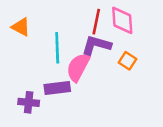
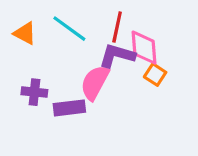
pink diamond: (122, 20) -> (144, 48), moved
cyan line: (57, 48) -> (69, 29), moved, turned -52
purple cross: (29, 102) -> (34, 92), moved

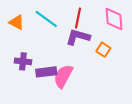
pink diamond: (144, 48) -> (114, 19), moved
pink semicircle: (95, 83) -> (63, 76), moved

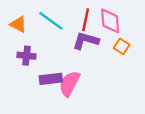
pink diamond: (114, 19) -> (110, 21), moved
orange square: (103, 50) -> (122, 46), moved
purple cross: (23, 61) -> (26, 56), moved

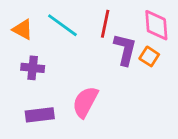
pink diamond: (110, 21) -> (156, 25), moved
purple L-shape: (86, 41) -> (125, 49), moved, turned 88
purple rectangle: (51, 79) -> (40, 115), moved

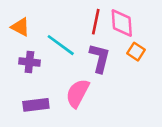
cyan line: (62, 25) -> (61, 45), moved
pink diamond: (156, 25) -> (122, 23), moved
purple L-shape: (125, 49) -> (100, 58), moved

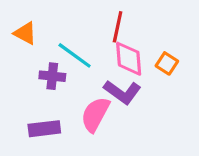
pink diamond: (122, 23) -> (129, 59), moved
purple L-shape: (100, 58) -> (122, 92), moved, turned 112
purple cross: (29, 62) -> (52, 76), moved

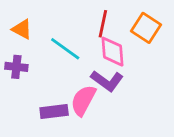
orange square: (167, 63) -> (146, 28), moved, size x1.5
purple cross: (52, 76) -> (16, 67), moved
purple rectangle: (44, 129) -> (54, 111), moved

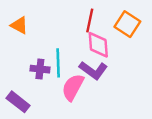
cyan line: (65, 49) -> (58, 63), moved, turned 52
purple cross: (16, 67) -> (40, 69), moved
purple rectangle: (54, 111) -> (18, 102), moved, turned 45

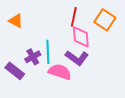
purple cross: (40, 69) -> (33, 57), turned -35
pink semicircle: (73, 87) -> (60, 72), turned 80
purple rectangle: (18, 102) -> (15, 71), moved

